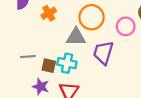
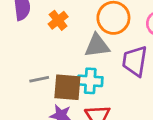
brown square: (49, 66) -> (67, 87), size x1.5

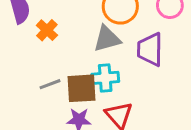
orange cross: (58, 20) -> (47, 30), moved

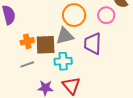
orange cross: (47, 30) -> (27, 41), moved, turned 32
brown square: (81, 88) -> (46, 45), moved

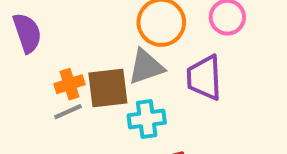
gray line: (27, 64) -> (68, 112), moved

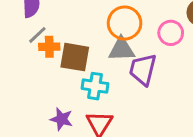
gray triangle: (146, 67) -> (121, 49), moved
gray line: (68, 112) -> (37, 35), moved, turned -36

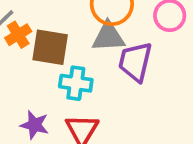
orange cross: (49, 47) -> (18, 35), turned -30

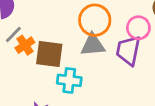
purple trapezoid: (135, 62) -> (128, 50), moved

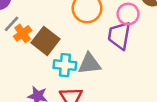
gray triangle: (93, 45) -> (89, 64), moved
brown square: (49, 54) -> (45, 41), turned 32

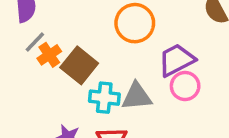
pink circle: (128, 14) -> (185, 86), moved
purple trapezoid: (119, 36) -> (177, 60), turned 52

